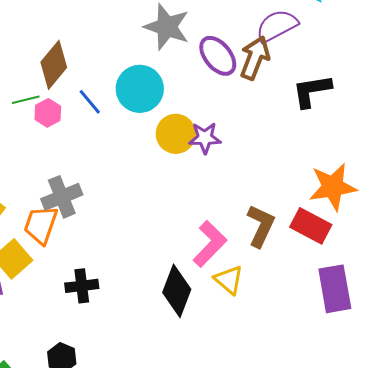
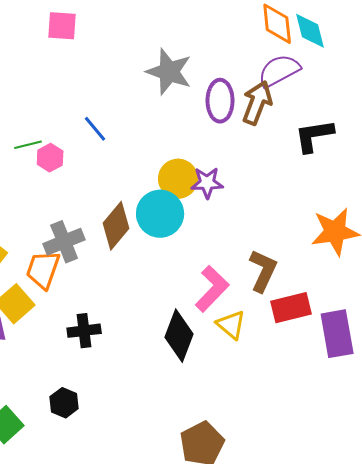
purple ellipse: (218, 56) -> (220, 101), turned 39
brown diamond: (54, 65) -> (116, 226), moved
cyan circle: (140, 89) -> (160, 214), moved
blue line: (90, 102) -> (95, 129), moved
red rectangle: (311, 226) -> (291, 308), moved, turned -42

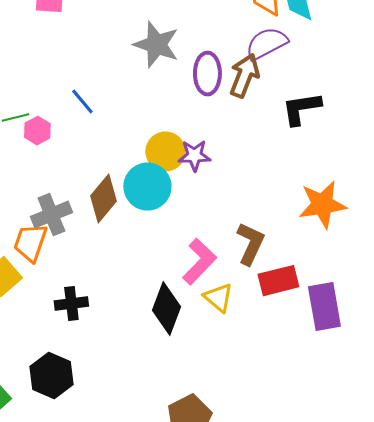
black hexagon: (64, 403) -> (51, 376), size x1.5

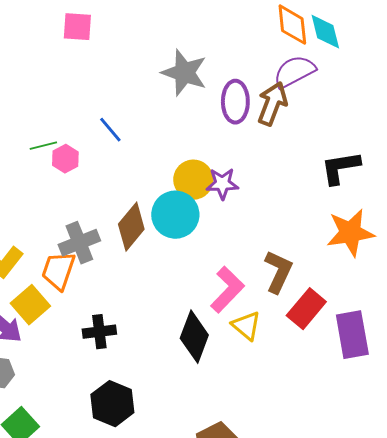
black L-shape: (301, 109) -> (340, 168), moved
red rectangle: (278, 281) -> (306, 309), turned -36
black hexagon: (51, 376) -> (112, 404), moved

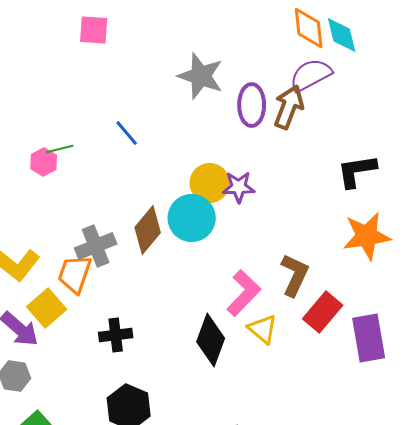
pink hexagon: (65, 159) -> (44, 162), moved

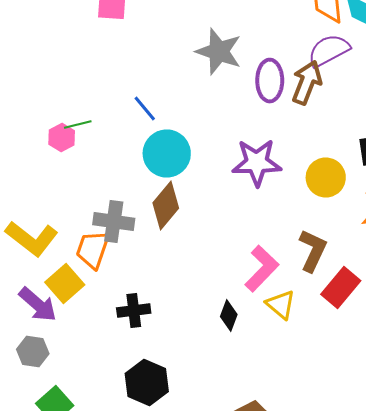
yellow circle: (210, 183) -> (326, 178), moved
purple star: (239, 187) -> (257, 162), size x1.5
cyan circle: (192, 218) -> (167, 154), moved
gray cross: (96, 246) -> (114, 222), turned 30
black diamond: (211, 340) -> (229, 316), size x0.6

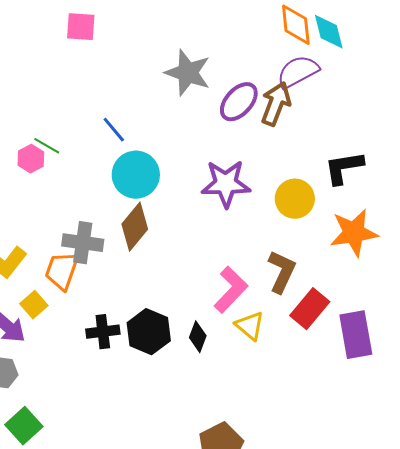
purple ellipse: (270, 80) -> (239, 102), turned 42
green line: (78, 124) -> (47, 146), turned 44
yellow square: (65, 284) -> (34, 305), size x0.7
black hexagon: (147, 382) -> (149, 332), moved

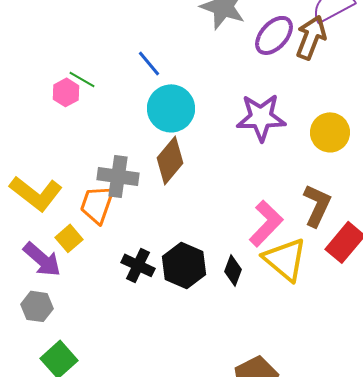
yellow triangle: (250, 326) -> (285, 259), size x1.5
black cross: (103, 332) -> (138, 265), turned 32

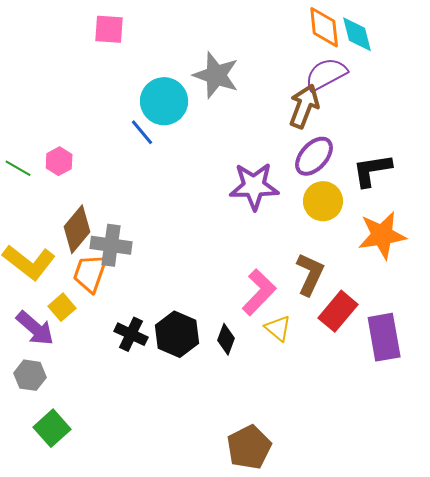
purple ellipse: (274, 35) -> (314, 156), moved
green line: (82, 79) -> (18, 168), moved
cyan circle: (171, 108) -> (164, 101), moved
brown diamond: (170, 160) -> (77, 229), moved
yellow triangle: (285, 259) -> (278, 328), size x0.6

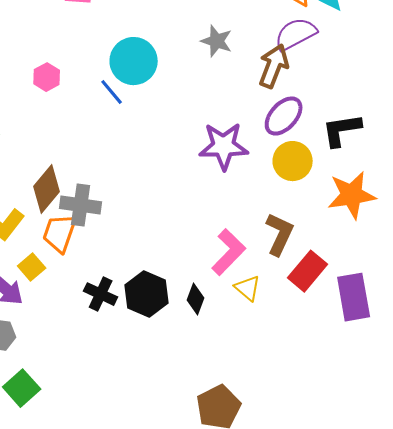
gray star: (216, 75) -> (217, 41), moved, size x0.7
pink hexagon: (59, 161) -> (47, 77), moved

